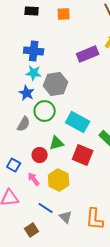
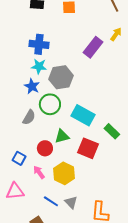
purple rectangle: (88, 54) -> (93, 47), turned -30
gray triangle: (66, 217) -> (71, 202), moved

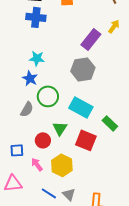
blue cross: (39, 44) -> (36, 17), moved
gray hexagon: (61, 77) -> (83, 69), moved
green triangle: (62, 136) -> (60, 128), turned -42
blue square: (19, 158) -> (17, 150), turned -32

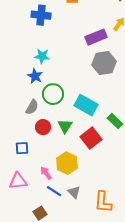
purple rectangle: (91, 39) -> (96, 37), turned 30
gray hexagon: (83, 69) -> (104, 63), moved
red circle: (43, 140) -> (43, 127), moved
red square: (86, 140) -> (91, 138), turned 30
pink arrow: (37, 164) -> (46, 173), moved

